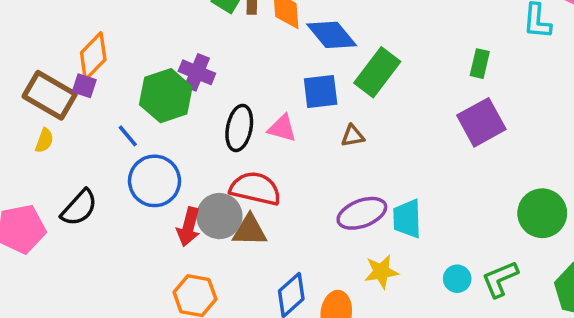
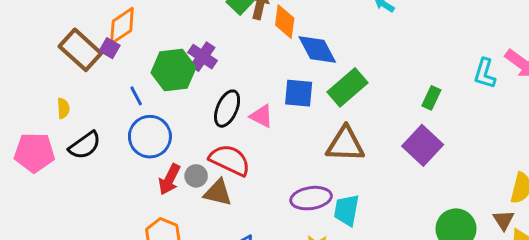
purple square: (481, 122) -> (423, 145), turned -30
brown triangle: (353, 136) -> (345, 144), moved, size x2.0
yellow semicircle: (44, 140) -> (63, 108), moved, turned -36
gray circle: (219, 216) -> (196, 176), size x0.6

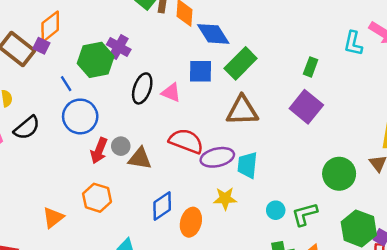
red semicircle: (230, 160) -> (186, 141), moved

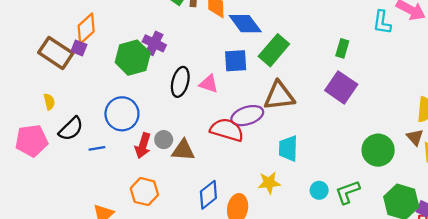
blue line: (66, 84) -> (97, 148), moved, turned -63
purple ellipse: (217, 157) -> (247, 116), moved

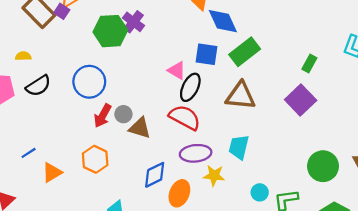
black ellipse: (180, 82) -> (190, 87), moved
yellow semicircle: (49, 102) -> (23, 56), turned -91
purple ellipse: (247, 116) -> (196, 153), moved
blue line: (97, 148) -> (29, 153), moved, turned -35

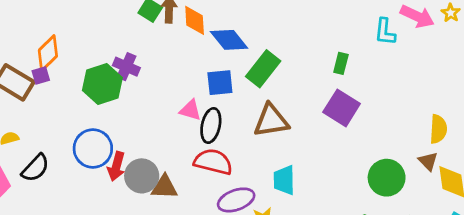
purple square: (62, 11) -> (41, 76), turned -35
gray circle: (123, 114) -> (142, 176), size x1.6
red arrow: (103, 116) -> (116, 166), moved

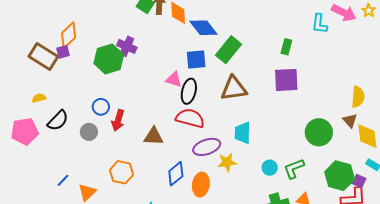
purple square: (342, 108) -> (286, 80), turned -36
blue circle: (93, 149) -> (101, 107), size x0.6
gray circle: (142, 176) -> (89, 132), moved, size x0.7

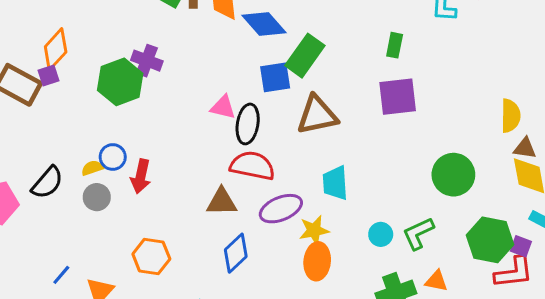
blue square: (196, 59) -> (275, 77), moved
yellow semicircle: (39, 98) -> (92, 168), moved
brown triangle: (350, 121) -> (525, 148), moved, turned -35
brown triangle: (154, 136) -> (222, 202), moved
orange ellipse: (201, 185) -> (317, 261), moved

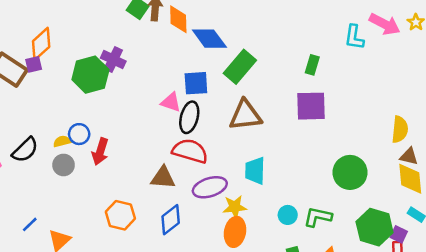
blue square: (275, 77) -> (196, 83), moved
green L-shape: (418, 233) -> (318, 217), turned 32
orange hexagon: (151, 256) -> (120, 215), moved

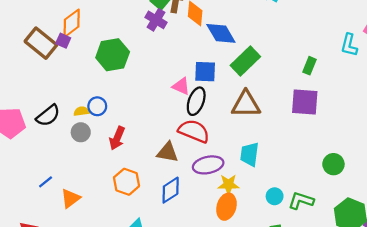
purple cross: (113, 60) -> (156, 20), moved
purple square: (34, 64) -> (63, 41), turned 32
red arrow: (100, 151) -> (117, 138), moved
green circle: (350, 172) -> (333, 164), size x0.7

